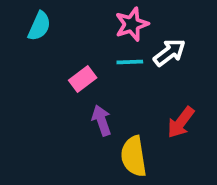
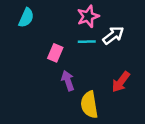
pink rectangle: (83, 79) -> (55, 53), turned -30

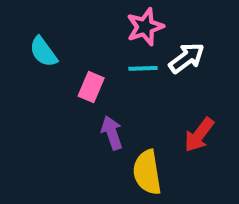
cyan semicircle: (26, 18) -> (43, 52), moved, turned 120

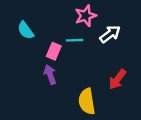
cyan line: (143, 68) -> (75, 40), moved
purple arrow: (112, 133) -> (50, 74), moved

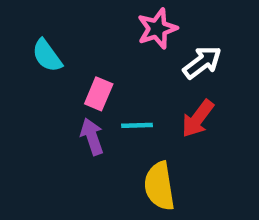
cyan line: (75, 40) -> (137, 125), moved
red arrow: (117, 79) -> (198, 119), moved

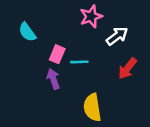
red arrow: (198, 119) -> (127, 68), moved
cyan line: (137, 125) -> (79, 62), moved

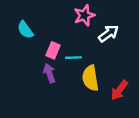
red arrow: (127, 68) -> (119, 90), moved
yellow semicircle: (92, 107) -> (90, 78), moved

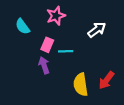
pink star: (84, 15) -> (56, 16), moved
yellow semicircle: (90, 78) -> (81, 85), moved

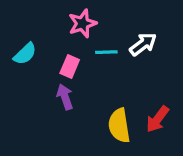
cyan semicircle: (23, 26) -> (25, 54), moved, turned -98
cyan line: (66, 51) -> (106, 52), moved

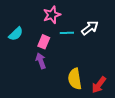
red arrow: (157, 119) -> (99, 85), moved

